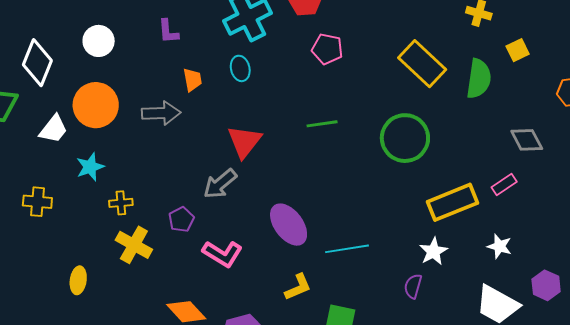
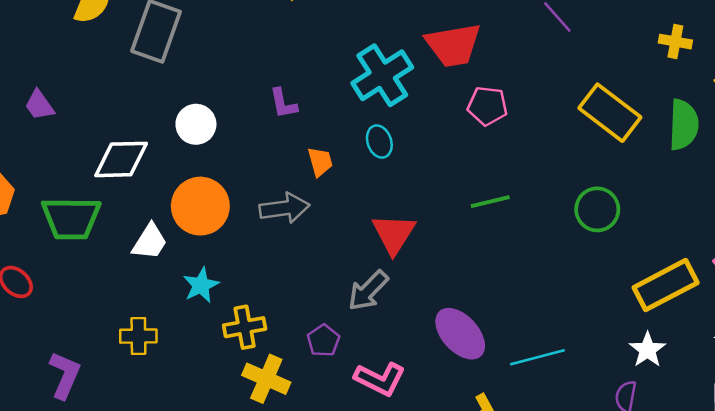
white diamond: (37, 63) -> (121, 159), turned 72
green circle: (405, 138) -> (597, 209), size x0.7
yellow cross: (121, 203) -> (245, 327), size x1.4

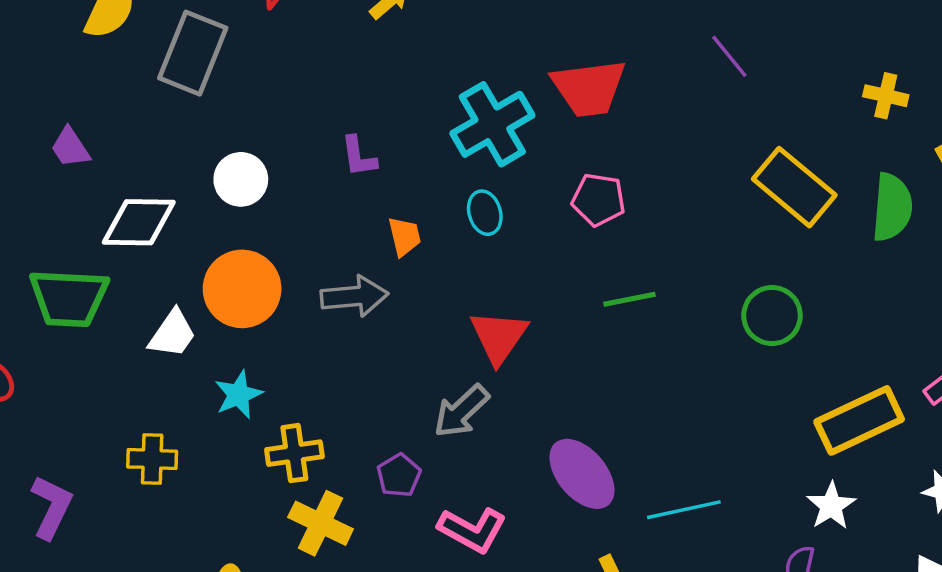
purple trapezoid: (39, 105) -> (70, 148), moved
pink pentagon: (487, 106) -> (598, 200), moved

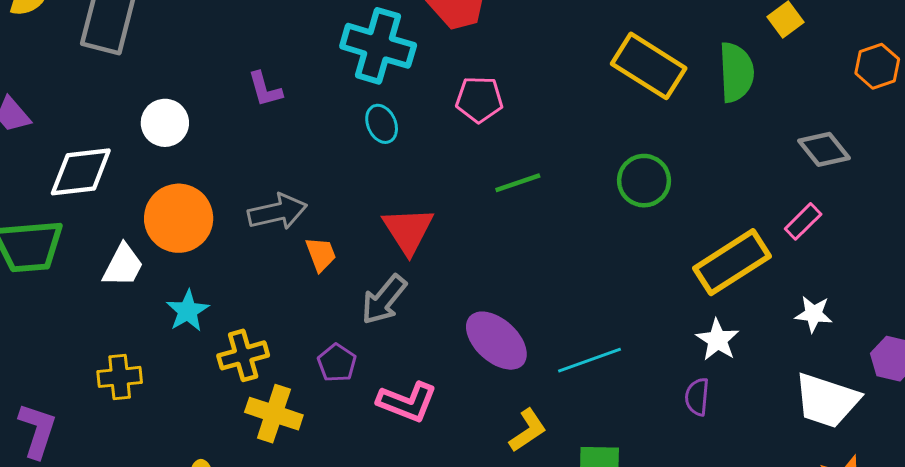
cyan cross: (492, 124) -> (378, 46), turned -36
orange trapezoid: (405, 236) -> (321, 254), moved

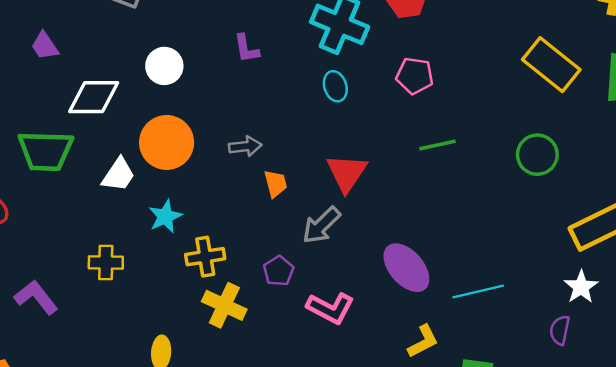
gray arrow: (277, 212) -> (245, 146), size x0.7
purple L-shape: (37, 430) -> (36, 297), turned -63

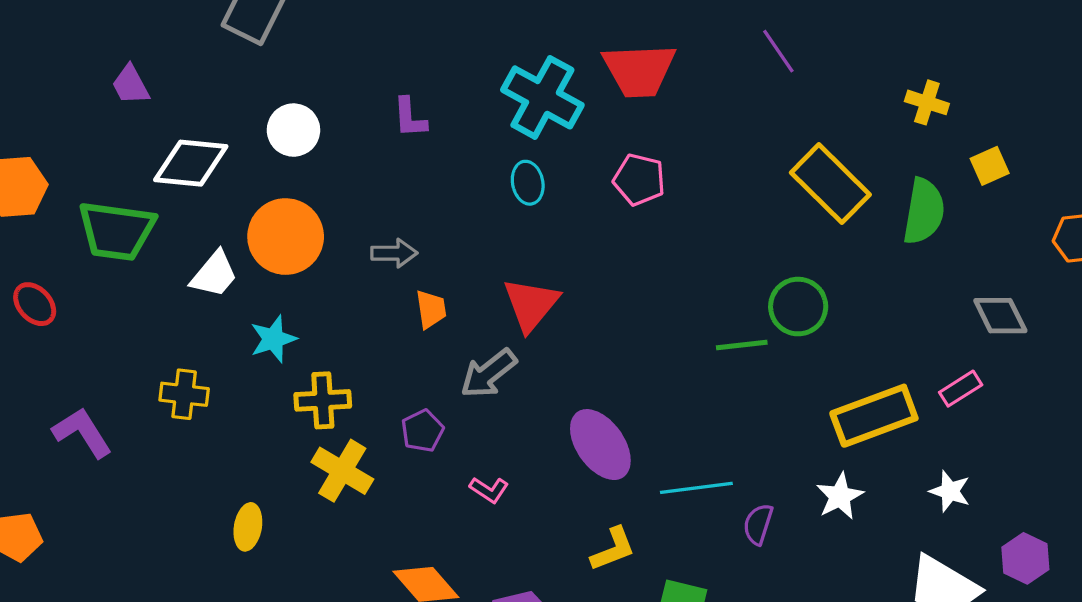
green line: (438, 145) -> (742, 345), moved
pink L-shape: (330, 308) -> (489, 490), size x0.6
purple semicircle: (560, 330) -> (758, 524), moved

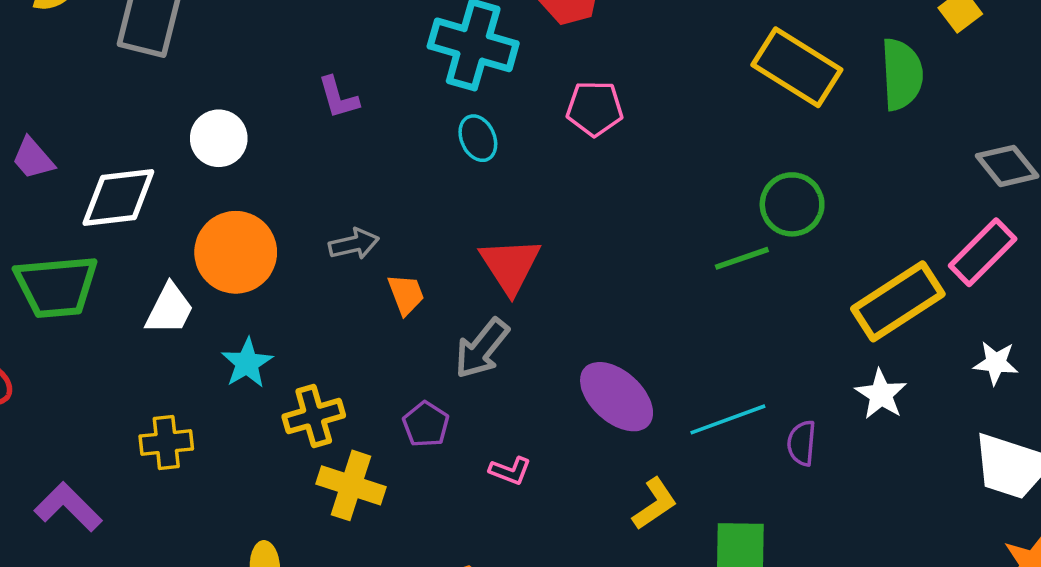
purple trapezoid: (130, 85) -> (33, 158), moved
pink rectangle: (961, 389) -> (983, 252), size x1.5

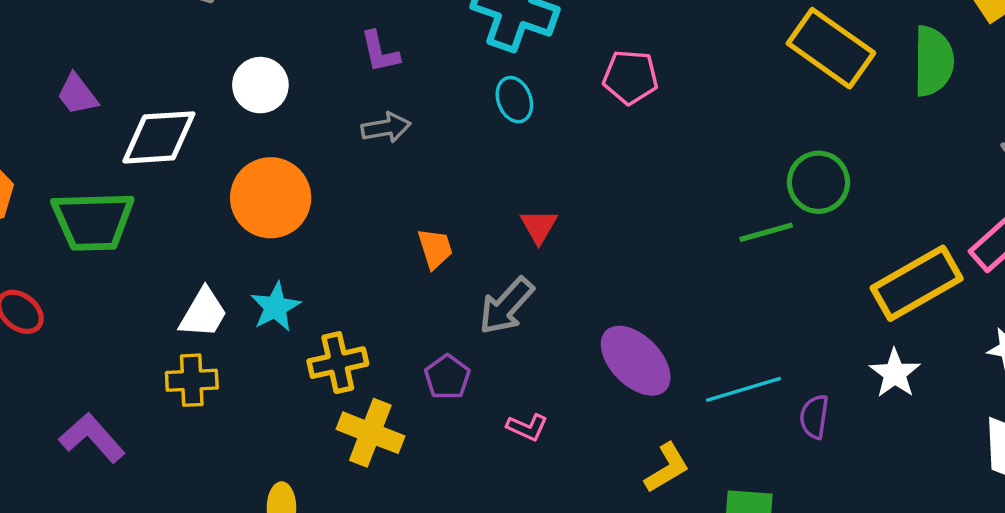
gray arrow: (354, 244) -> (386, 128), moved
red triangle: (510, 265) -> (539, 226), size x0.6
white trapezoid: (169, 309) -> (203, 313), moved

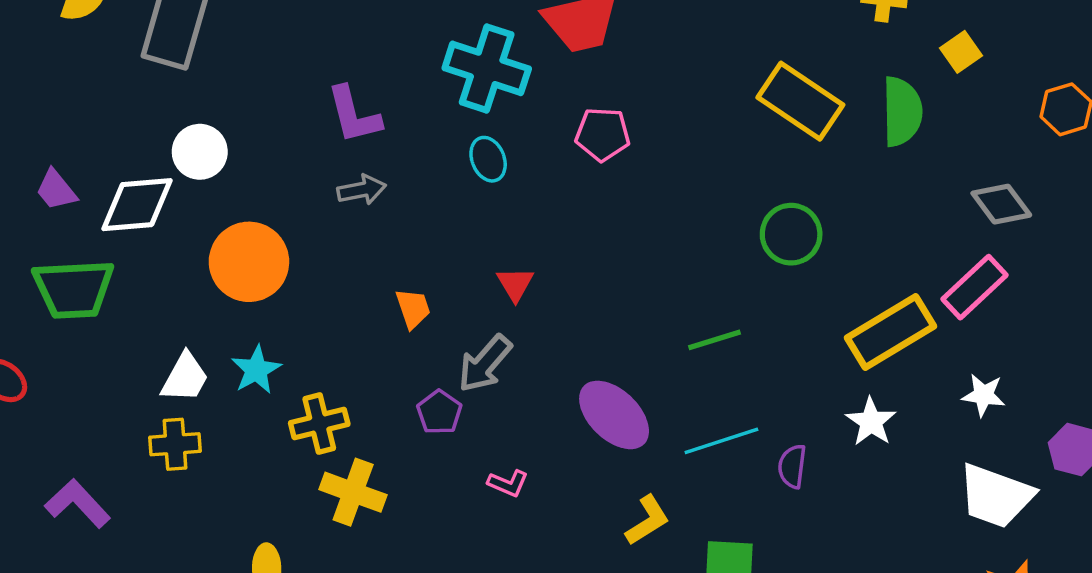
purple L-shape: (380, 52) -> (354, 115), size x1.4
white circle: (260, 85) -> (200, 152), moved
purple trapezoid: (77, 94) -> (56, 190), moved
green line: (766, 232) -> (714, 340), moved
purple pentagon: (447, 377) -> (439, 412), moved

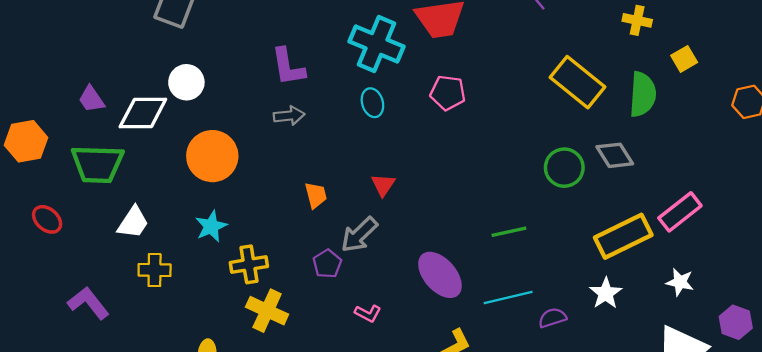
gray diamond: (1001, 204) -> (615, 155), moved
white trapezoid: (185, 378) -> (133, 222), moved
purple semicircle: (792, 466) -> (552, 318), turned 60

